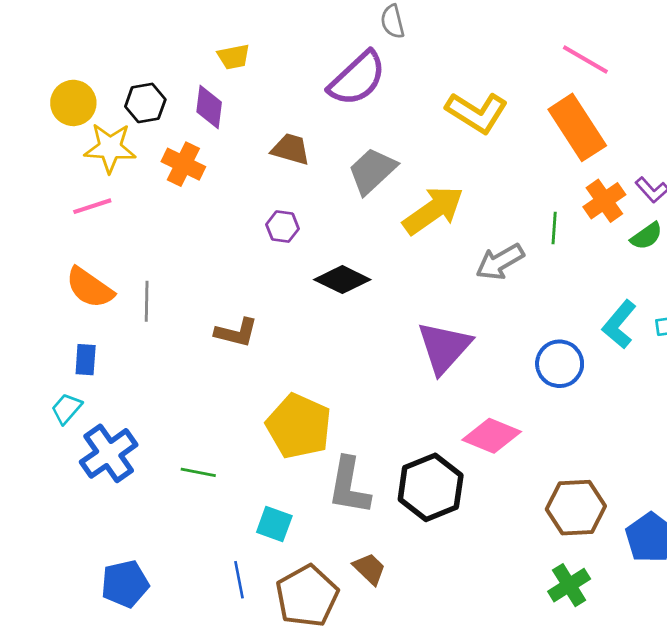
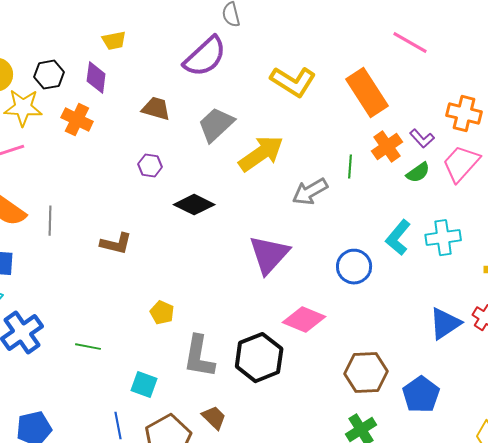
pink line: (585, 60) -> (410, 43), moved
yellow pentagon: (299, 426) -> (162, 313), size x0.5

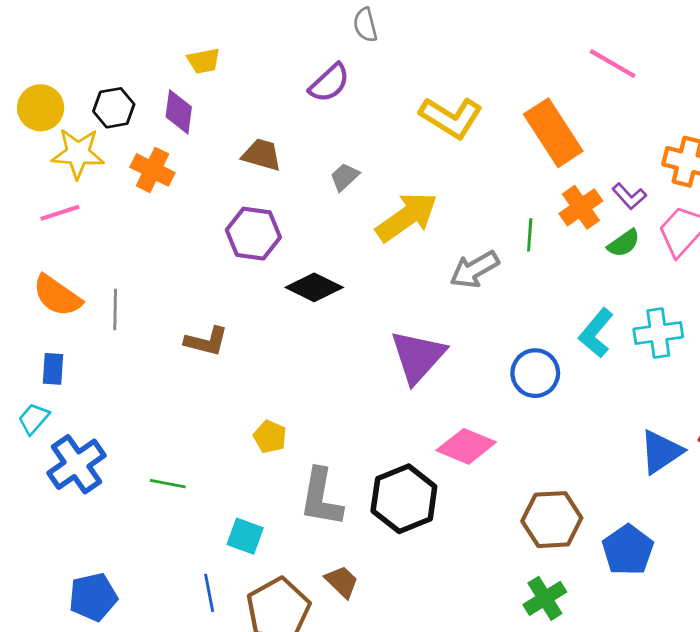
purple semicircle: (205, 57) -> (329, 83), size x0.7
gray trapezoid: (216, 125) -> (345, 177), size x0.6
purple hexagon: (150, 166) -> (253, 234), size x1.6

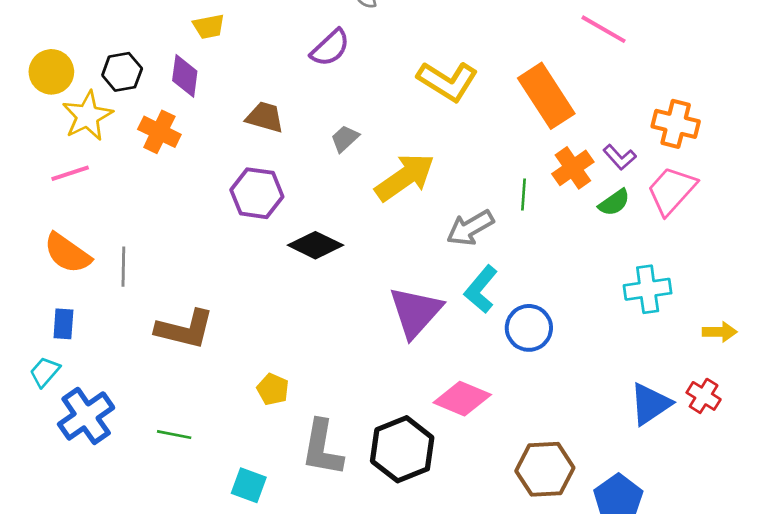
yellow star: (78, 153) -> (87, 116), turned -30
cyan L-shape: (596, 333) -> (481, 289), moved
brown L-shape: (206, 341) -> (185, 329), moved, size x1.4

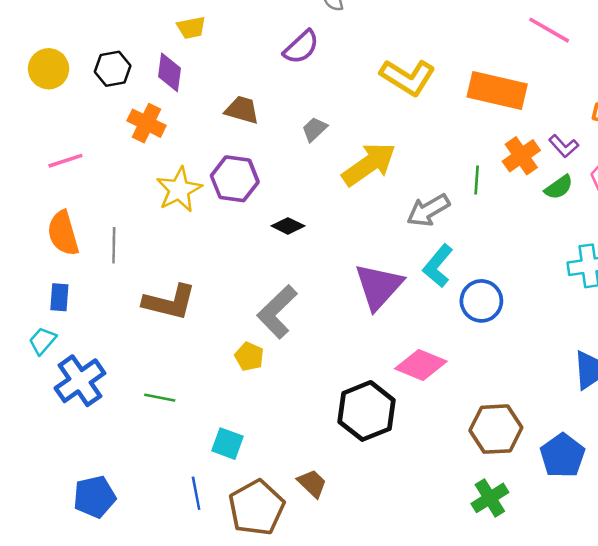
orange rectangle: (546, 96) -> (497, 91), turned -44
yellow star: (87, 116) -> (179, 190), moved
black diamond: (315, 245) -> (288, 226), size x0.7
orange semicircle: (67, 253) -> (63, 233), turned 39
gray L-shape: (322, 448) -> (277, 312), moved, turned 36

